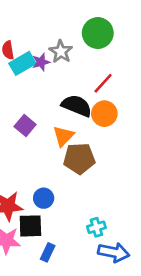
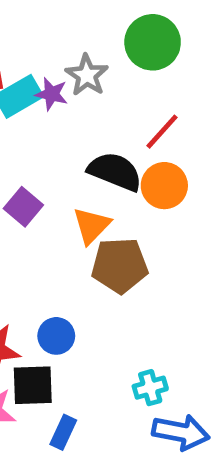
purple star: (41, 62) -> (52, 94), turned 30

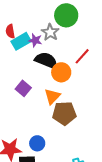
green circle: (153, 42) -> (66, 15), moved
black semicircle: (115, 171) -> (46, 60), moved
orange circle: (164, 186) -> (61, 72), moved

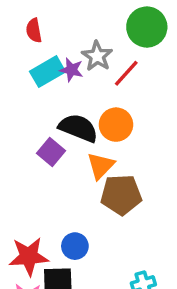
green circle: (66, 15) -> (147, 27), moved
red semicircle: (10, 31) -> (34, 30), moved
red line: (82, 56) -> (126, 73), moved
black semicircle: (46, 60) -> (78, 128), moved

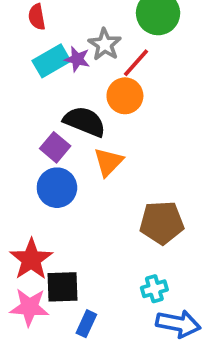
orange circle: (116, 125) -> (125, 96), moved
brown pentagon: (121, 195) -> (162, 223), moved
blue circle: (75, 246) -> (57, 188), moved, size x1.4
red star: (29, 256) -> (31, 259), turned -30

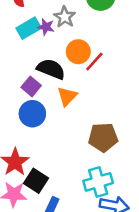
red line: (136, 63) -> (94, 62), moved
black square: (62, 287) -> (36, 181), turned 35
cyan cross: (154, 289) -> (98, 182), size x1.6

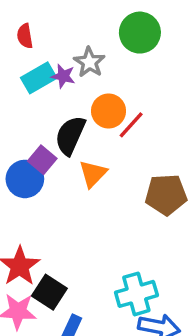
black semicircle: (51, 69) -> (70, 135), turned -88
blue circle: (32, 114) -> (25, 179), moved
brown pentagon: (103, 137) -> (166, 195), moved

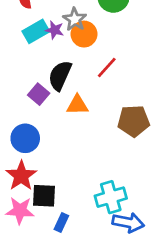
orange circle: (109, 111) -> (84, 34), moved
orange triangle: (93, 174) -> (77, 105), turned 45
blue circle: (25, 179) -> (25, 138), moved
black square: (49, 292) -> (44, 196), turned -30

